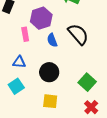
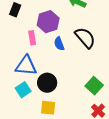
blue triangle: (19, 62) -> (26, 66), size x1.6
black circle: (49, 72) -> (47, 83), moved
yellow square: (50, 101) -> (48, 108), moved

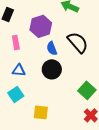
pink rectangle: (32, 38) -> (16, 42), moved
blue triangle: (26, 66) -> (19, 70), size x0.6
black circle: (47, 83) -> (52, 69), moved

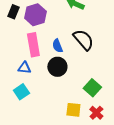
purple hexagon: (41, 26) -> (35, 15), moved
pink rectangle: (16, 42) -> (33, 45), moved, size x1.6
yellow square: (41, 112) -> (73, 110), moved

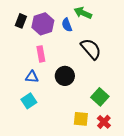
pink rectangle: (33, 45) -> (41, 54), size x0.7
blue semicircle: (57, 46) -> (67, 25), moved

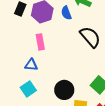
black circle: (65, 76) -> (64, 90), moved

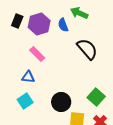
pink rectangle: (40, 42) -> (37, 54), turned -35

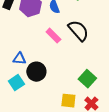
pink rectangle: (37, 54) -> (53, 36), moved
black circle: (61, 102) -> (36, 72), moved

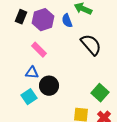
pink rectangle: (53, 36) -> (39, 50), moved

